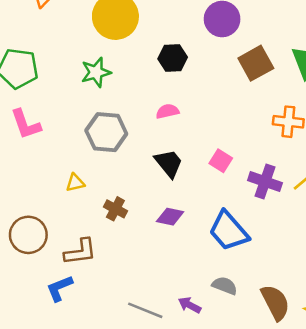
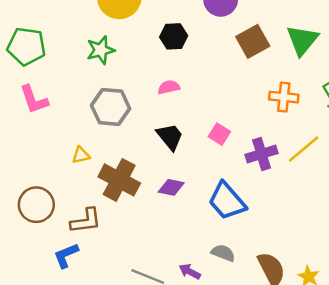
purple cross: (265, 182) -> (261, 154), turned -36
brown cross: (115, 209) -> (119, 180), size x1.8

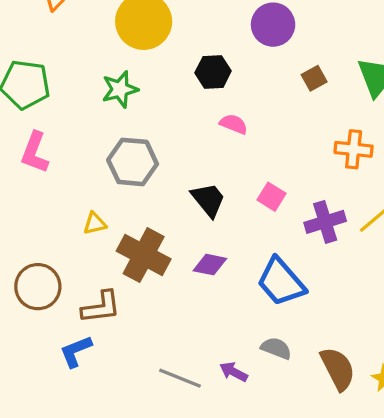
brown square: (253, 41) -> (314, 78), size x0.6
pink semicircle: (169, 87) -> (234, 124), moved, turned 35
pink L-shape: (34, 100) -> (35, 152), turned 40

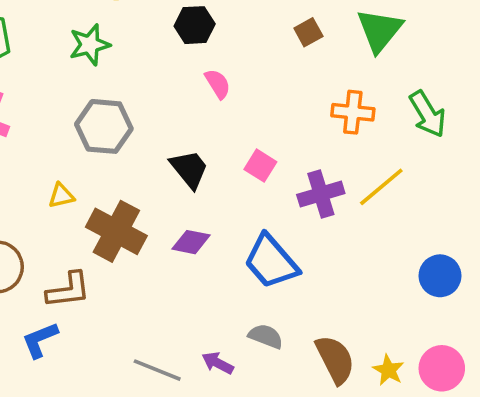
pink semicircle: (234, 124) -> (218, 84), turned 36

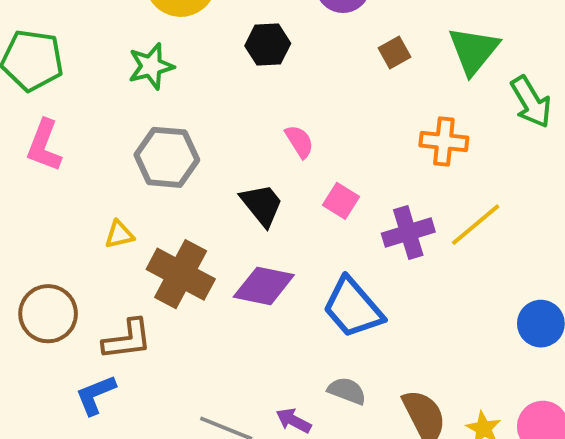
pink semicircle: (218, 84) -> (299, 142), moved
green arrow: (428, 114) -> (531, 102), moved
purple diamond: (191, 242) -> (264, 286), size x1.4

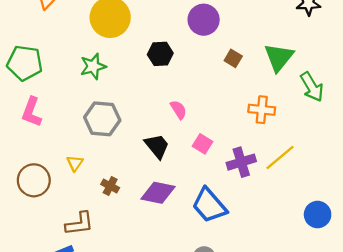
brown square: (394, 52) -> (233, 58), turned -30
yellow triangle: (119, 235) -> (75, 163), turned -42
brown cross: (181, 274) -> (110, 186), size x0.5
brown circle: (48, 314) -> (34, 180), moved

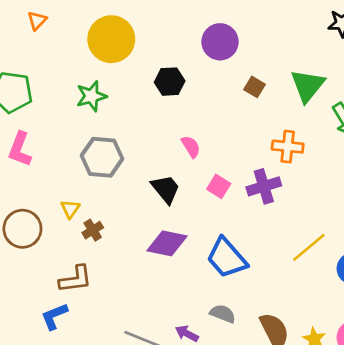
yellow line: (280, 158) -> (309, 247), moved
purple cross: (241, 162) -> (264, 186), moved
brown cross: (110, 186) -> (93, 230), moved, turned 30

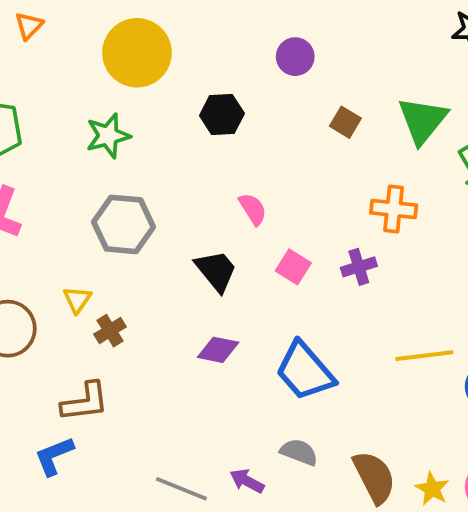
purple circle: (220, 42) -> (295, 57), size x0.7
purple cross: (264, 186) -> (359, 267), size x0.7
purple diamond: (167, 243) -> (218, 350), size x0.7
yellow line: (309, 247) -> (424, 356), turned 33

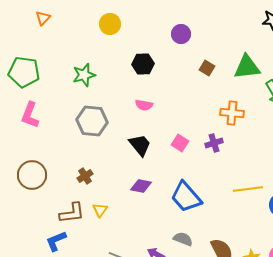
yellow circle: (137, 53) -> (110, 24), moved, size x0.6
green triangle: (423, 120) -> (247, 67), turned 44
pink semicircle: (253, 209) -> (144, 105), moved, turned 132
yellow triangle: (77, 300) -> (100, 210), moved

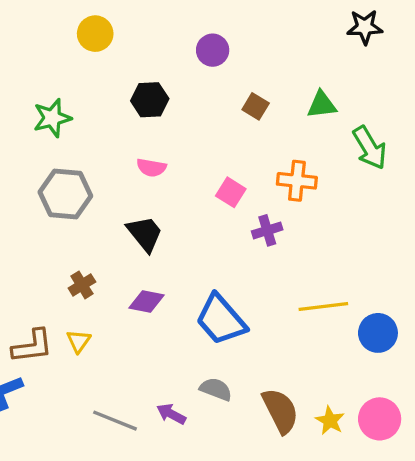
green triangle: (247, 67) -> (322, 105), size x0.7
pink square: (180, 143) -> (231, 192), moved
brown cross: (85, 176) -> (82, 285), moved

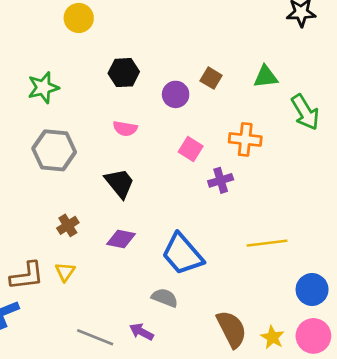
purple circle: (213, 50) -> (176, 94), moved
blue circle: (378, 333) -> (312, 290), moved
gray semicircle: (216, 389) -> (165, 298), moved

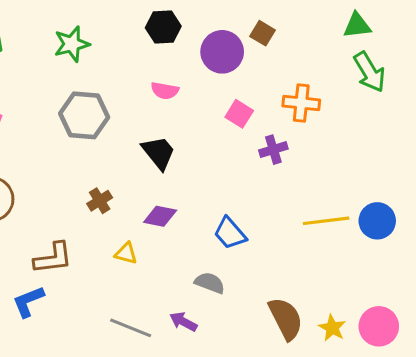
green triangle: (266, 77) -> (357, 25), moved
purple circle: (176, 94) -> (222, 52), size x1.4
blue trapezoid: (182, 254) -> (230, 233), size x0.7
yellow triangle: (65, 272) -> (126, 253), moved, turned -50
blue circle: (312, 290) -> (377, 221), moved

